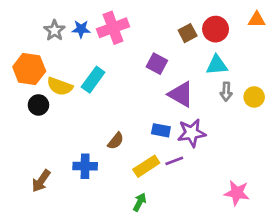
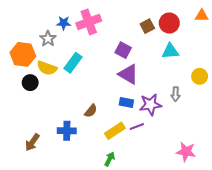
gray star: (54, 30) -> (48, 39), moved
gray arrow: (226, 92) -> (176, 94), moved
purple triangle: (181, 94) -> (128, 74), moved

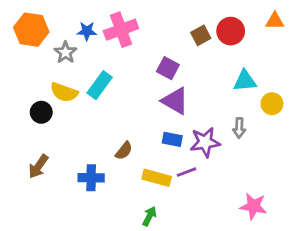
cyan triangle: (170, 51) -> (245, 81), moved
orange hexagon: (23, 54) -> (31, 30), moved
yellow rectangle: (115, 131) -> (157, 178), turned 48
brown arrow: (32, 142) -> (38, 166), moved

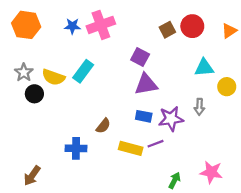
orange triangle: (275, 21) -> (229, 31), moved, turned -35
gray star: (65, 52) -> (24, 72), moved
purple triangle: (175, 101) -> (146, 84), turned -40
brown arrow: (38, 166) -> (32, 176), moved
green arrow: (149, 216) -> (175, 180), moved

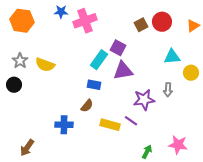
blue star: (72, 26) -> (61, 12), moved
cyan rectangle: (83, 71) -> (99, 60), moved
black circle: (34, 94) -> (14, 85), moved
blue rectangle: (144, 116) -> (94, 85), moved
purple line: (156, 144) -> (131, 121), turned 56

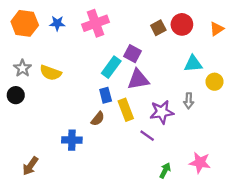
blue star: (61, 12) -> (57, 23), moved
blue rectangle: (94, 85) -> (106, 95), turned 64
yellow rectangle: (110, 125) -> (126, 110), moved, turned 54

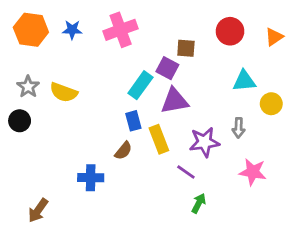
brown square: (158, 28) -> (186, 48), moved, turned 32
pink star: (200, 163) -> (253, 172), moved
green arrow: (165, 170) -> (199, 203), moved

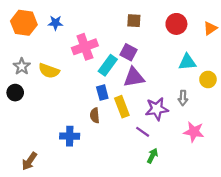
pink cross: (121, 30) -> (85, 47), moved
brown square: (186, 48) -> (134, 21), moved
brown semicircle: (123, 151) -> (95, 115), turned 136

